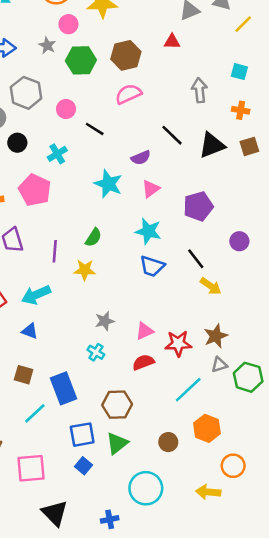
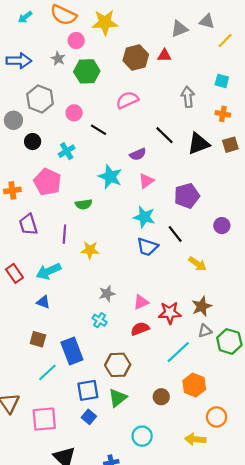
brown hexagon: (126, 55) -> (136, 58), moved
green semicircle: (93, 237) -> (84, 204), moved, turned 49
black line: (196, 259) -> (175, 234), moved
cyan circle: (146, 488) -> (142, 436), size x0.7

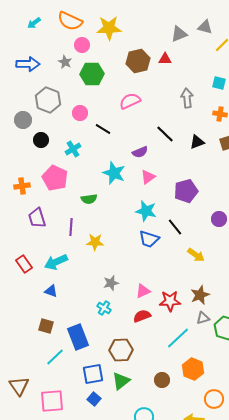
black triangle: (198, 144) -> (197, 142), size x0.7

